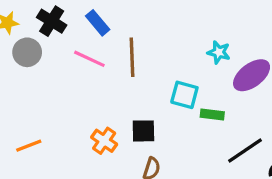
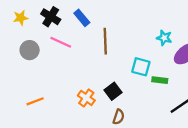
gray circle: (27, 52) -> (30, 50), moved
pink line: (89, 59) -> (61, 42), moved
black square: (143, 131) -> (113, 91), turned -36

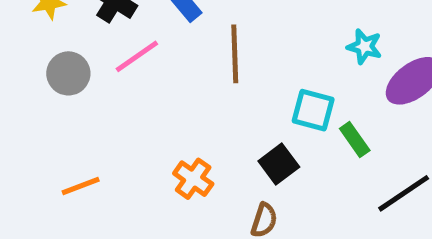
pink line: (61, 42) -> (137, 56), turned -60
green rectangle: (160, 80) -> (355, 140), turned 48
black square: (113, 91) -> (279, 164), moved

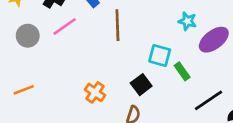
orange line: (81, 186) -> (24, 90), moved

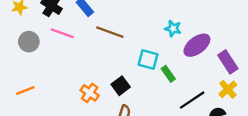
brown line: (117, 25) -> (110, 32), turned -68
pink line: (65, 26) -> (62, 33), turned 55
black square: (141, 85) -> (121, 86), moved

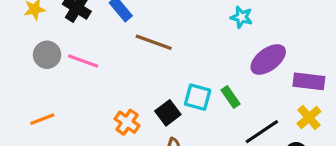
cyan star: (173, 29) -> (242, 17), moved
pink line: (62, 33) -> (83, 61), moved
cyan square: (148, 59) -> (198, 97), moved
purple rectangle: (228, 62) -> (309, 81), turned -50

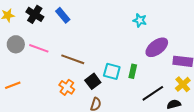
brown line: (154, 42) -> (73, 59), moved
green rectangle: (231, 97) -> (133, 71), turned 48

